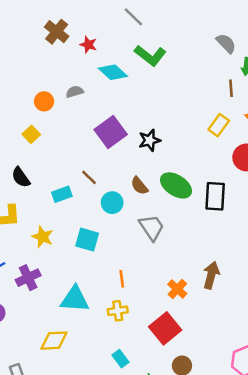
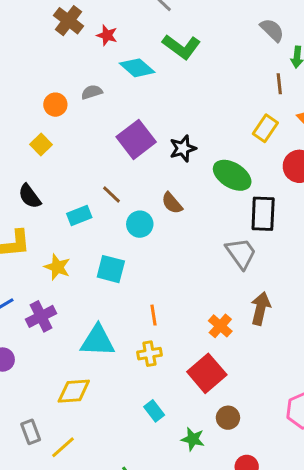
green ellipse: (176, 185) -> (232, 175), moved
gray trapezoid: (152, 227) -> (241, 253), moved

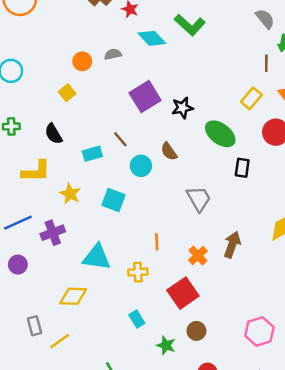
black rectangle: (263, 214) -> (242, 168), size x0.7
gray trapezoid: (241, 253) -> (199, 199), moved
orange line: (153, 315) -> (157, 242), moved

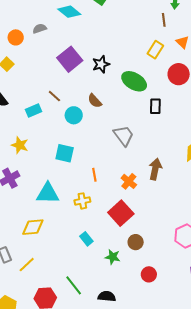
cyan square: (114, 200) -> (65, 153), moved

